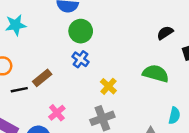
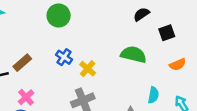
blue cross: (81, 59) -> (64, 57), moved
pink cross: (57, 113) -> (26, 97), moved

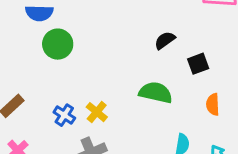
blue cross: (64, 57) -> (64, 115), moved
orange semicircle: (178, 64) -> (213, 104), turned 112

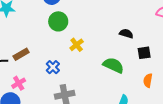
black semicircle: (165, 40) -> (126, 34), turned 40
yellow cross: (97, 112) -> (77, 45), moved

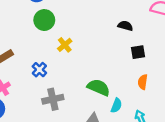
black semicircle: (126, 34) -> (125, 26), moved
green semicircle: (113, 65) -> (99, 87), moved

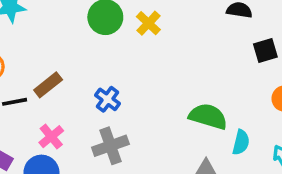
yellow cross: (65, 45) -> (148, 23), moved
gray cross: (53, 99) -> (110, 146), moved

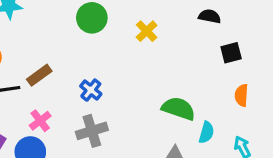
yellow cross: (148, 23) -> (147, 31), moved

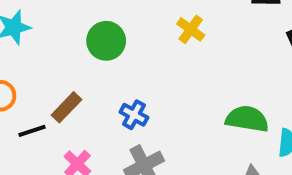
green circle: (92, 18) -> (106, 41), moved

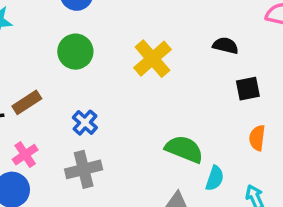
yellow cross: (191, 29) -> (152, 59), size x1.5

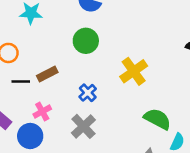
yellow cross: (152, 59) -> (134, 71), moved
gray cross: (84, 169) -> (83, 126), turned -35

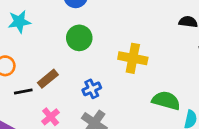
yellow cross: (134, 71) -> (133, 58), turned -32
blue cross: (88, 93) -> (92, 89), turned 30

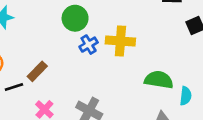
green circle: (79, 38) -> (75, 18), moved
blue cross: (92, 89) -> (89, 45), moved

